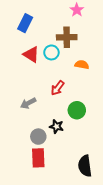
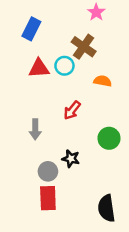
brown cross: (67, 37) -> (84, 47), turned 36
red triangle: (31, 55) -> (39, 68), turned -36
gray arrow: (28, 103) -> (35, 129), turned -63
green circle: (77, 110) -> (109, 138), moved

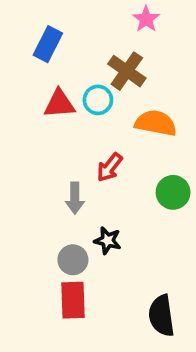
orange semicircle: (103, 81) -> (156, 123), size x1.5
gray arrow: (35, 129) -> (75, 198), moved
green circle: (109, 138) -> (173, 192), moved

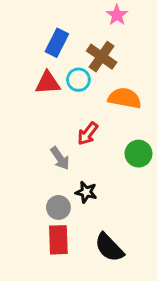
blue rectangle: (48, 44) -> (57, 43), moved
gray arrow: (75, 198) -> (60, 158), turned -35
black semicircle: (161, 316) -> (109, 247), moved, turned -36

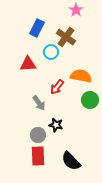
red triangle: (48, 83) -> (28, 64), moved
orange semicircle: (125, 98) -> (81, 76), moved

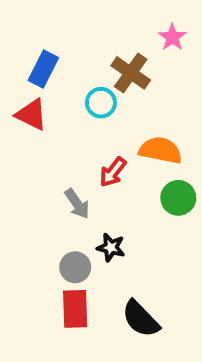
pink star: (76, 10) -> (172, 37), moved
blue rectangle: (37, 28) -> (43, 69), moved
red triangle: (28, 64) -> (32, 115), moved, turned 30

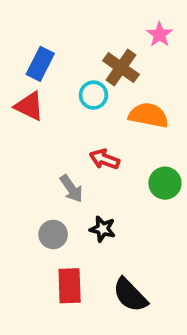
orange semicircle: (160, 150) -> (148, 115), moved
red arrow: (113, 172) -> (104, 159), turned 72
gray circle: (75, 267) -> (53, 234), moved

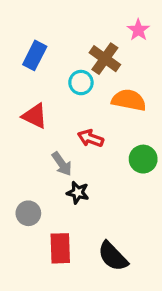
red triangle: (29, 106) -> (35, 116), moved
black star: (103, 229) -> (78, 193), moved
gray circle: (53, 234) -> (28, 213), moved

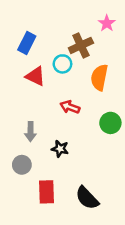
brown cross: (105, 59) -> (81, 45), turned 30
orange semicircle: (129, 100) -> (99, 77), turned -90
red triangle: (35, 116) -> (35, 76), moved
gray arrow: (62, 164) -> (30, 132), moved, turned 36

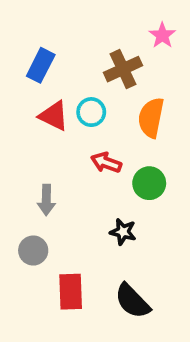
cyan circle: (62, 64) -> (91, 112), moved
green circle: (110, 123) -> (149, 183), moved
black star: (60, 149) -> (123, 232), moved

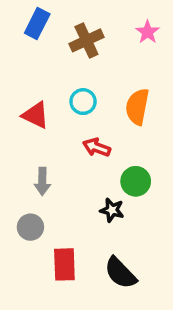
blue rectangle: (41, 65) -> (37, 23), moved
brown cross: (123, 69) -> (86, 40), moved
red triangle: (54, 116) -> (36, 115), moved
green circle: (149, 183) -> (136, 181), moved

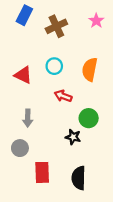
black semicircle: (120, 273) -> (79, 178), turned 45

